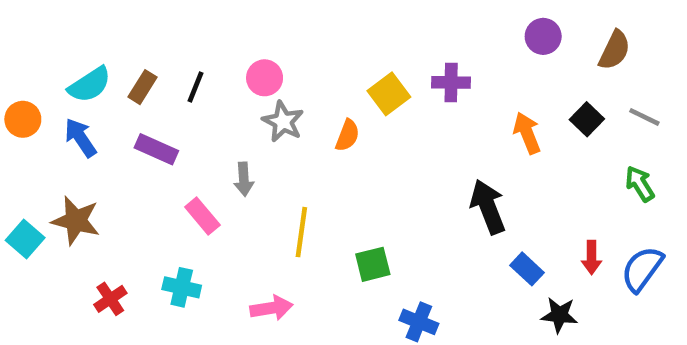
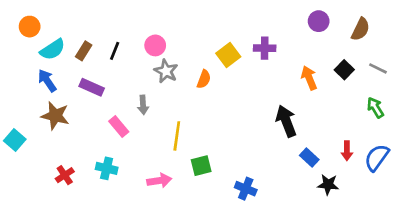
orange circle: (23, 119) -> (30, 27), moved
brown star: (76, 221) -> (55, 116), moved
green square: (373, 264) -> (201, 166), moved

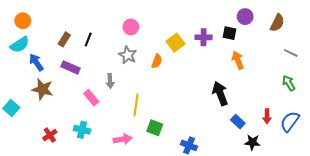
pink circle: (155, 45) -> (131, 27), moved
cyan semicircle: (53, 50) -> (20, 45), moved
black square: (344, 70) -> (230, 33), moved, turned -32
green square: (201, 166) -> (155, 128), turned 35

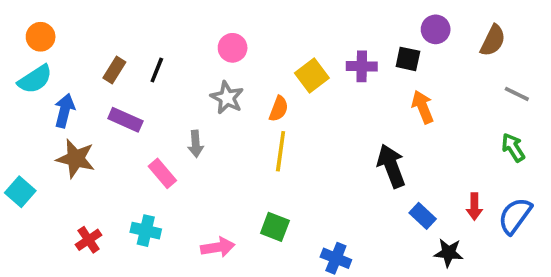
blue arrow: (36, 62) -> (65, 111), turned 48
yellow line: (136, 105) -> (281, 151), moved

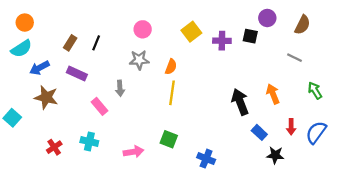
yellow square: (312, 76) -> (191, 32), moved
gray line: (517, 94) -> (295, 58), moved
gray star: (227, 98) -> (139, 60), turned -30
orange arrow: (423, 107) -> (273, 94), moved
blue arrow: (65, 111) -> (39, 68), turned -132

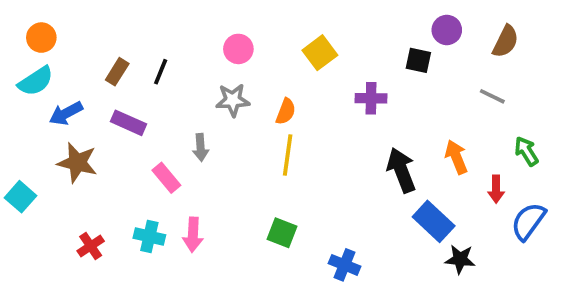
purple cross: (222, 41) -> (371, 98), moved
red arrow: (291, 127) -> (496, 189), moved
blue rectangle: (259, 132) -> (434, 221), size x1.5
pink arrow: (134, 152) -> (193, 235), moved, turned 102

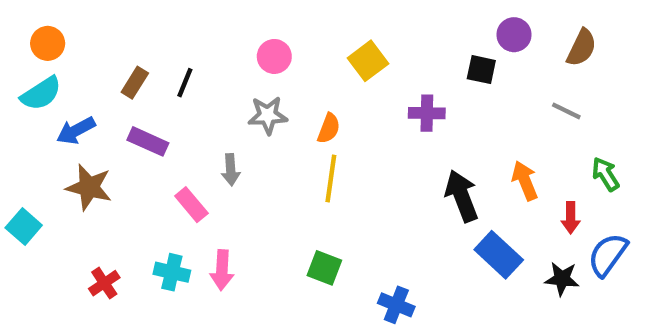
black star: (460, 259) -> (562, 279), moved

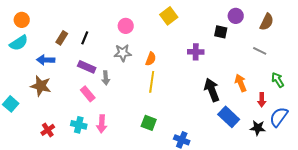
yellow square: (368, 61) -> (169, 16), moved
blue arrow: (76, 131) -> (46, 60), moved, turned 30
purple rectangle: (148, 141) -> (87, 67), moved

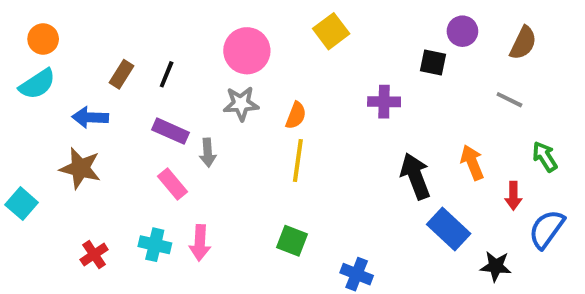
pink circle: (126, 26) -> (247, 51), size x1.5
black star: (258, 128) -> (496, 266), moved

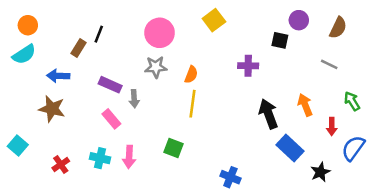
black line: (167, 74) -> (99, 34), moved
cyan square: (22, 204) -> (18, 145), moved
green square: (292, 241) -> (173, 148), moved
black star: (496, 266) -> (320, 172), turned -30

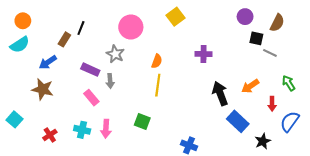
black square: (280, 40) -> (256, 38), moved
gray star: (156, 67) -> (115, 54), moved, turned 30
blue arrow: (58, 76) -> (48, 62), turned -36
orange arrow: (305, 105) -> (250, 86), turned -102

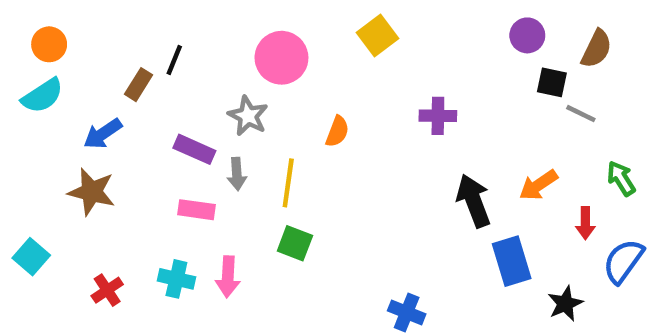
yellow line: (158, 85) -> (288, 183), moved
pink rectangle: (91, 98) -> (197, 210), turned -42
green square: (142, 121) -> (295, 243), moved
blue rectangle: (238, 121) -> (512, 261), turned 30

